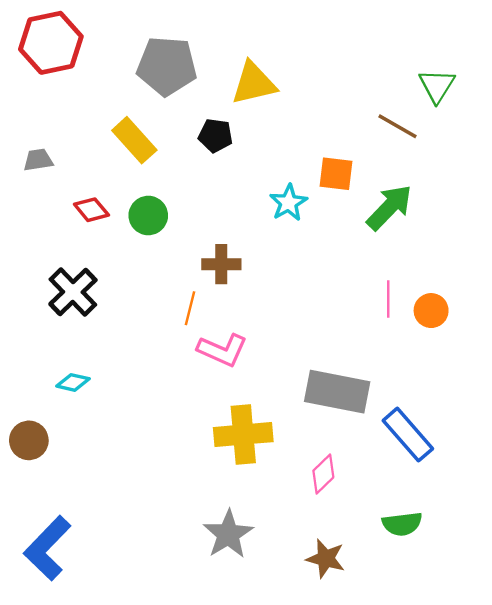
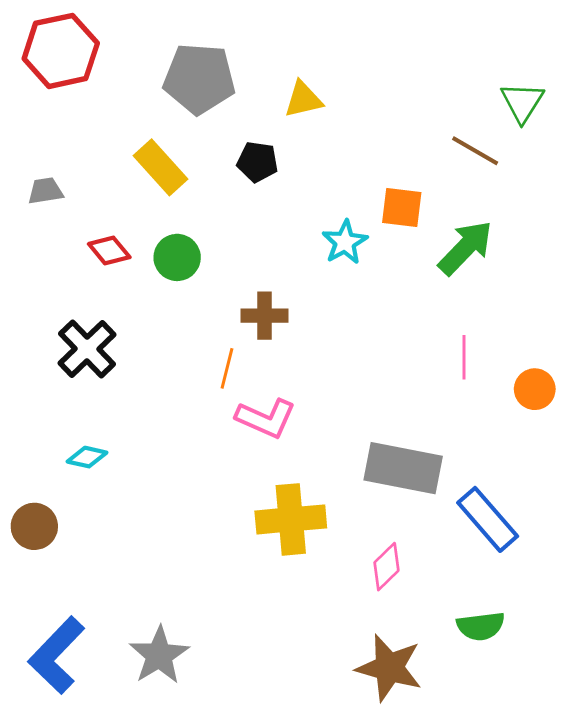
yellow triangle: (254, 83) -> (303, 99), size x0.7
orange circle: (431, 311) -> (535, 389), moved
gray star: (228, 534) -> (159, 655), moved
brown star: (326, 559) -> (389, 668), size x1.4

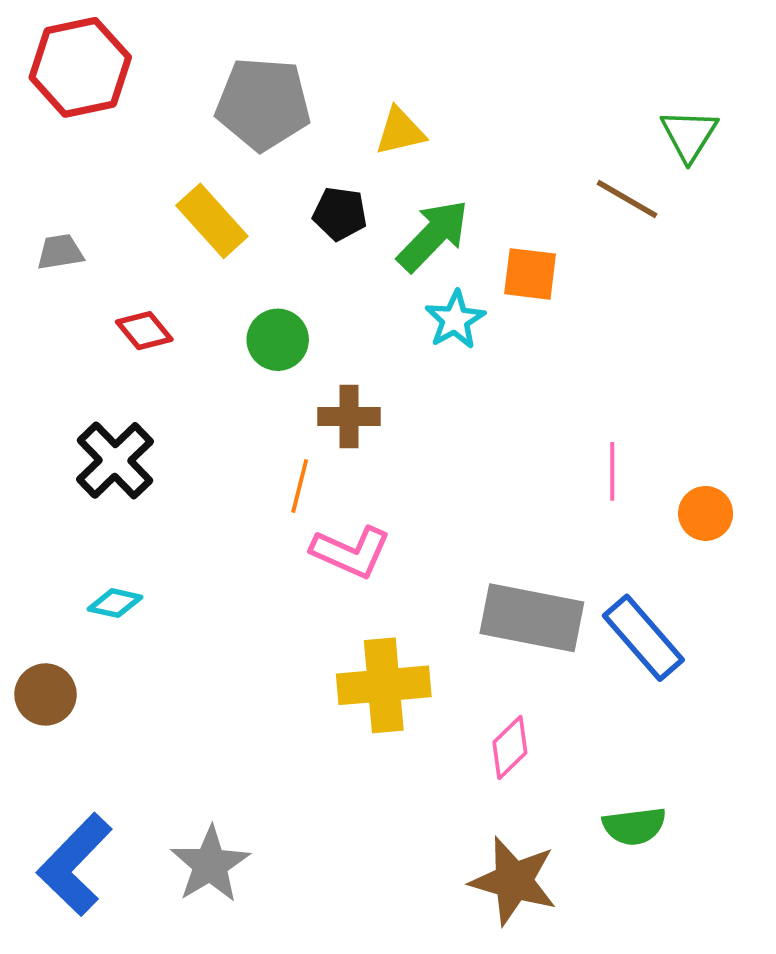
green arrow: (465, 248) -> (433, 236), moved
green circle: (177, 257) -> (278, 340), moved
blue rectangle: (488, 519) -> (643, 638), moved

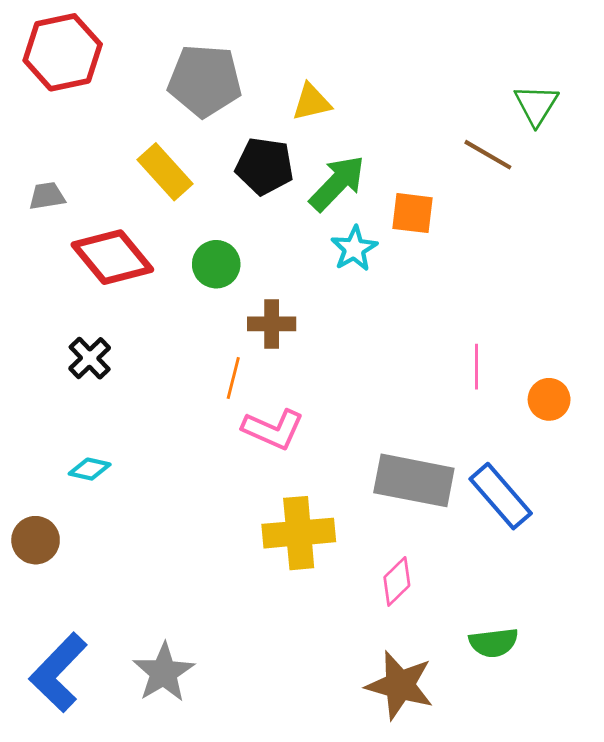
black pentagon: (340, 214) -> (265, 166), size x1.4
red diamond: (144, 331) -> (112, 257), size x1.8
black cross: (115, 460) -> (90, 358), size x0.7

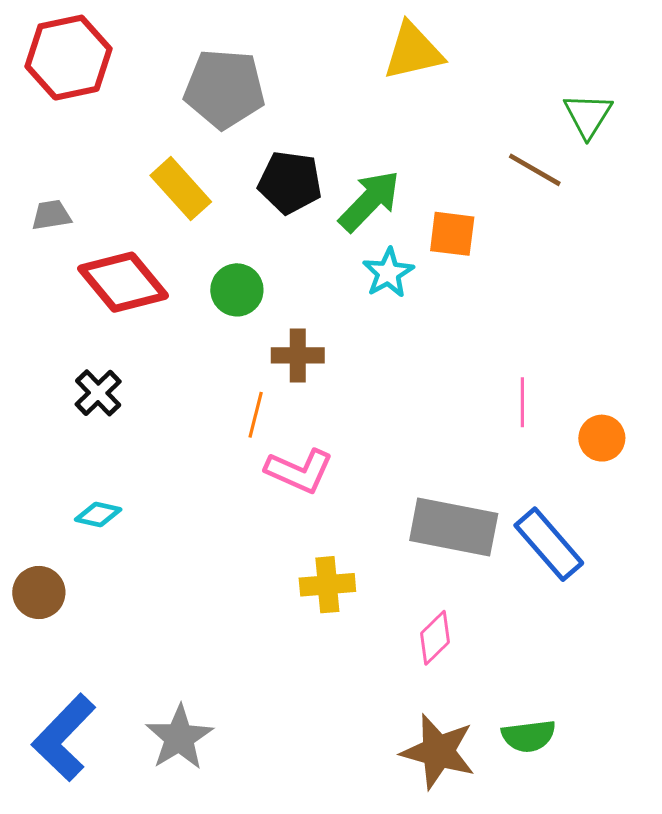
yellow triangle: (312, 102) -> (413, 51), moved, size x1.4
yellow cross: (299, 533) -> (327, 585), size x0.7
green semicircle: (494, 643) -> (529, 736), moved

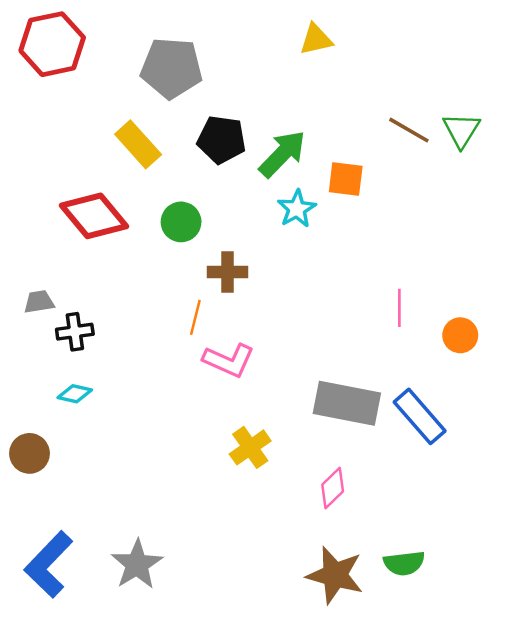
yellow triangle: (413, 51) -> (316, 39), size x0.7
green triangle: (588, 115) -> (461, 130), moved
gray trapezoid: (51, 215) -> (39, 302), moved
black cross: (98, 393) -> (75, 332), moved, turned 36
yellow cross: (327, 585) -> (250, 447), turned -30

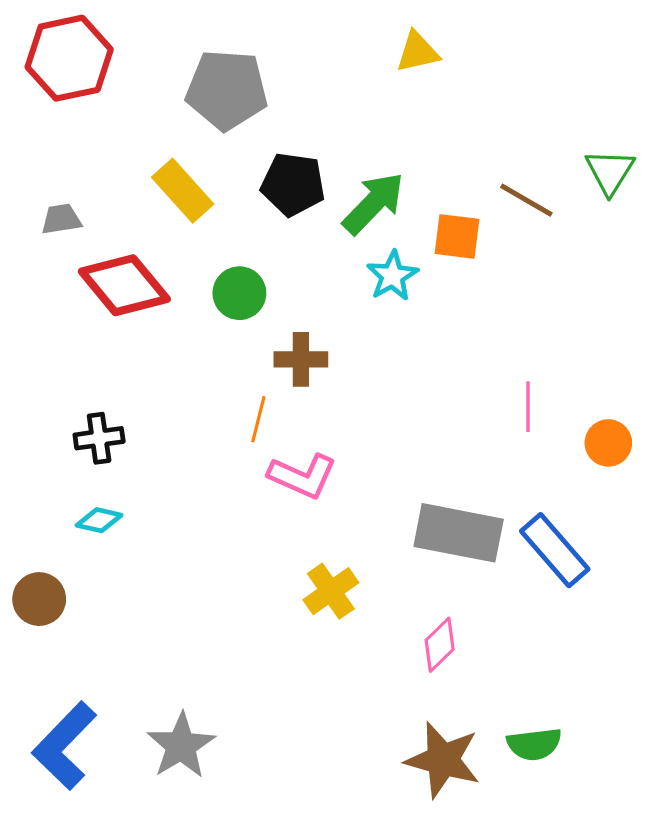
brown line: (409, 130) -> (526, 200), moved
gray trapezoid: (39, 302) -> (61, 219), moved

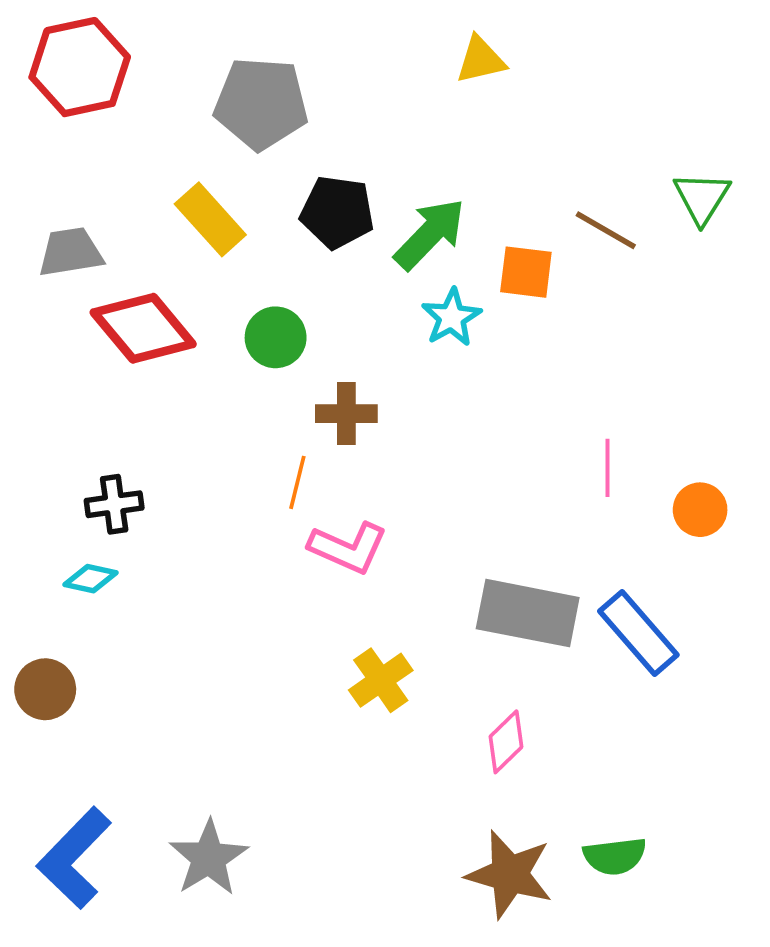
gray trapezoid: (61, 219) -> (71, 252), size x1.4
cyan diamond: (99, 520) -> (91, 579), moved

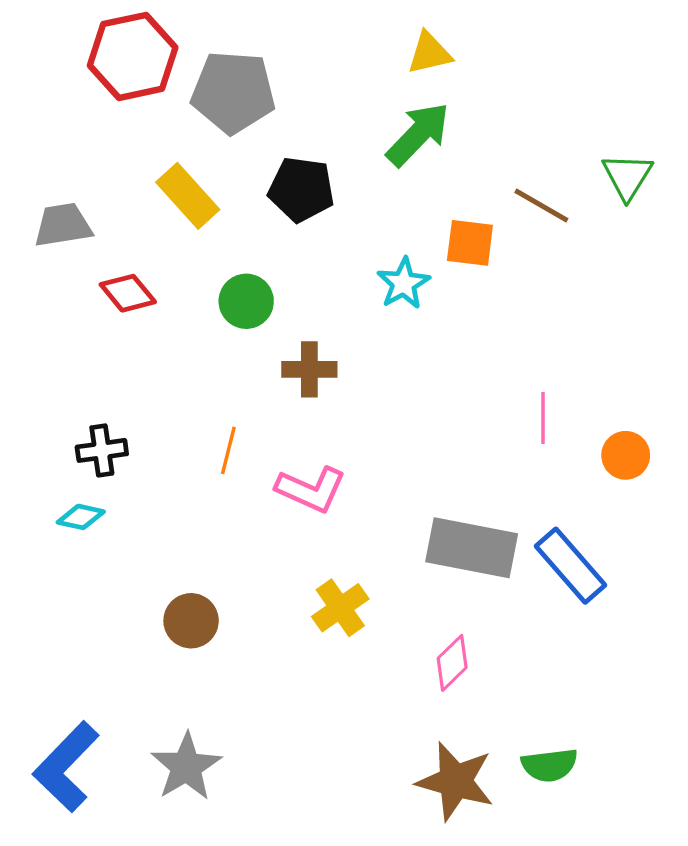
red hexagon: (80, 67) -> (133, 56), moved
green arrow: (430, 234) -> (418, 134), moved
red diamond: (143, 328) -> (128, 293), size x0.6
orange line: (297, 482) -> (228, 450), moved
brown circle: (45, 689) -> (191, 621), moved

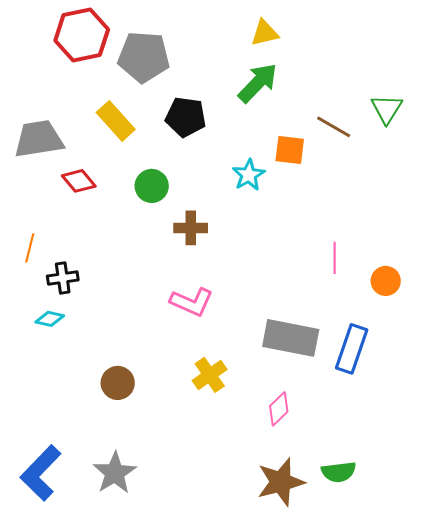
gray trapezoid: (63, 225) -> (39, 139), size x1.4
orange line: (228, 450) -> (30, 248), moved
blue rectangle: (571, 566) -> (352, 349), turned 60
brown star: (455, 781) -> (281, 482), turned -30

